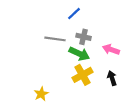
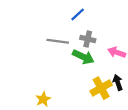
yellow cross: (82, 75) -> (101, 88), moved

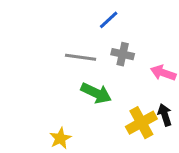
green arrow: (83, 57) -> (96, 93), moved

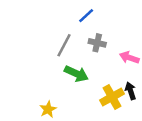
gray line: (81, 57) -> (64, 45), turned -70

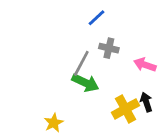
gray line: (64, 45) -> (81, 63), moved

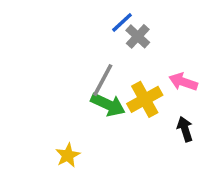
gray cross: (109, 48) -> (138, 36), moved, turned 30
yellow cross: (126, 109) -> (145, 99), moved

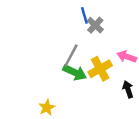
blue line: (122, 22) -> (84, 15), turned -63

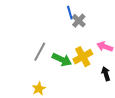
gray line: (71, 55) -> (40, 52), moved

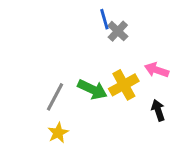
gray line: (40, 52) -> (55, 97), moved

